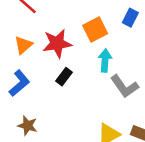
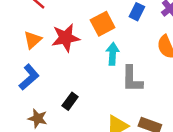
black rectangle: (64, 77) -> (70, 101), moved
gray L-shape: (124, 86) -> (132, 79), turned 36

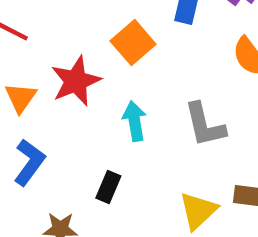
cyan arrow: (113, 54) -> (134, 121), moved

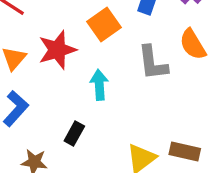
gray L-shape: (205, 125) -> (153, 63), moved

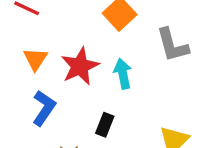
red star: (57, 50) -> (80, 66), moved

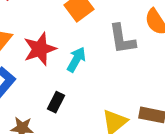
cyan arrow: (123, 74) -> (76, 59), turned 35

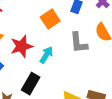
black rectangle: (56, 102) -> (31, 84), size x1.5

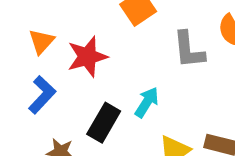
cyan arrow: (46, 55) -> (147, 102), moved

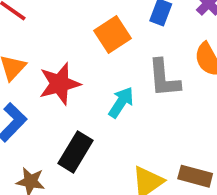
cyan arrow: (147, 102) -> (121, 102), moved

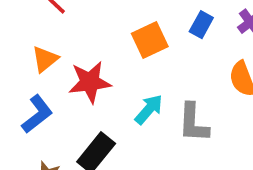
gray L-shape: (164, 78) -> (193, 123), moved

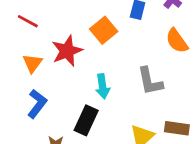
red star: (90, 82) -> (67, 51), moved
cyan arrow: (149, 109) -> (103, 86), moved, turned 145

